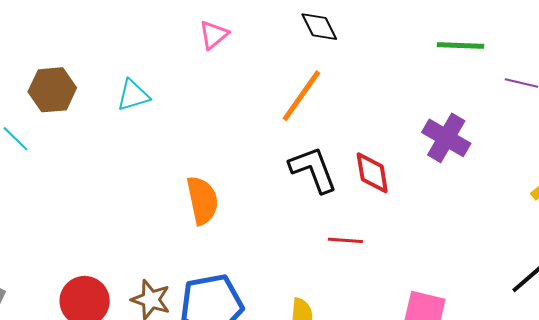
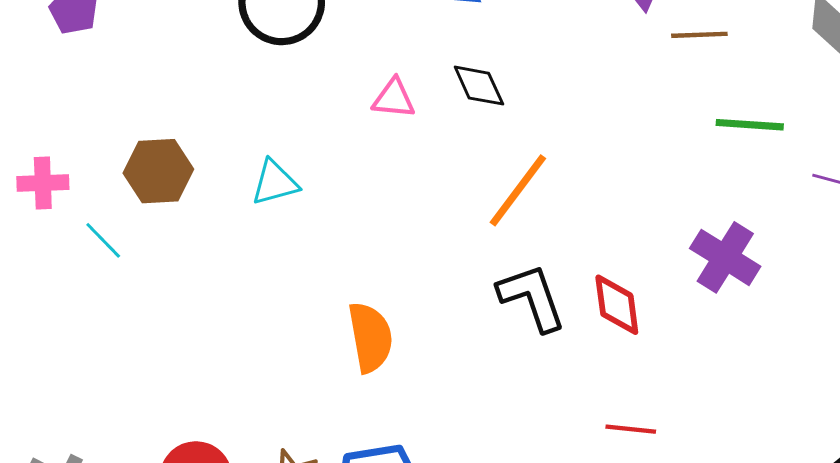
black diamond: (319, 27) -> (479, 86), moved
pink triangle: (214, 35) -> (394, 99), turned 44
red line: (345, 240) -> (631, 429), moved

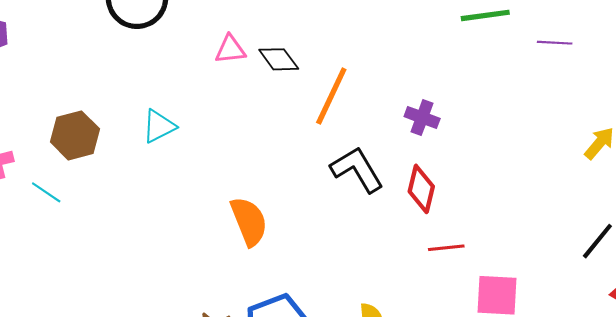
black diamond: (479, 86) -> (279, 59), moved
purple cross: (725, 257) -> (422, 118), moved, size x0.7
red diamond: (617, 305) -> (421, 189), moved, turned 33

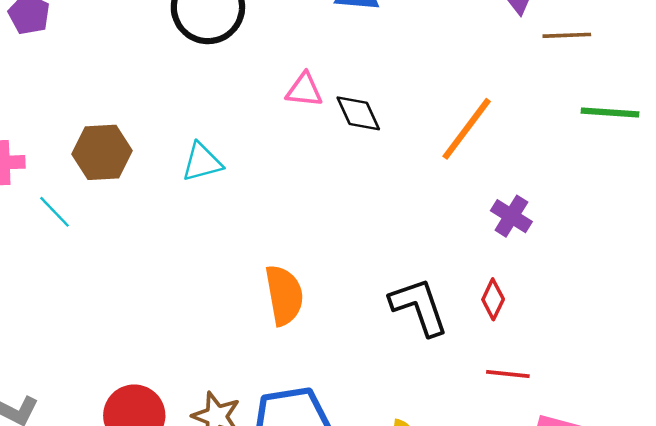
orange line: (331, 96) -> (467, 129), moved
black L-shape: (357, 169) -> (419, 307), moved
red diamond: (421, 189) -> (493, 299), size x0.7

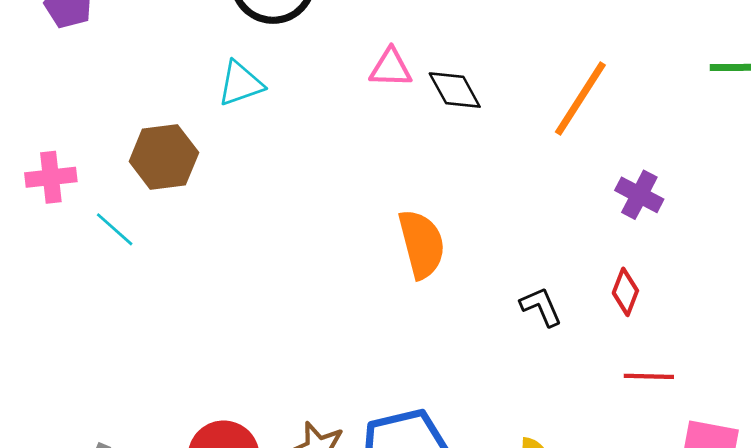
cyan triangle: (202, 162) -> (240, 84), moved
orange semicircle: (284, 295) -> (422, 244), moved
black L-shape: (419, 307) -> (541, 307), size x0.6

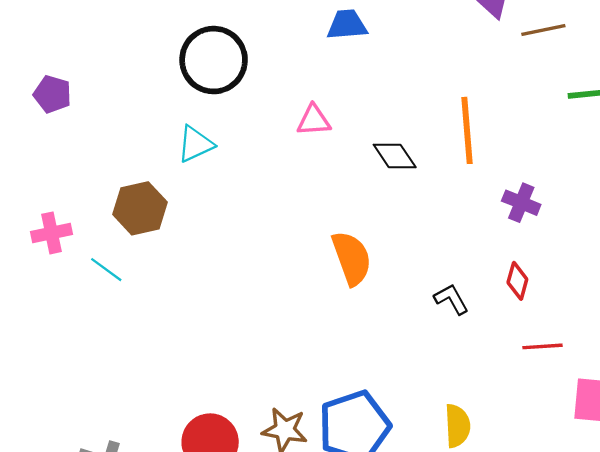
black diamond: (455, 90) -> (395, 156), moved
orange line: (580, 98) -> (467, 130), turned -32

